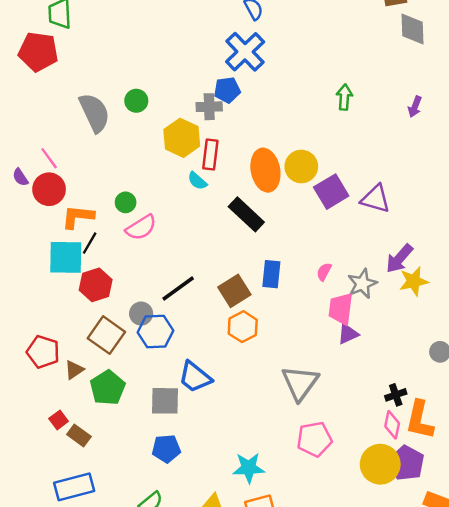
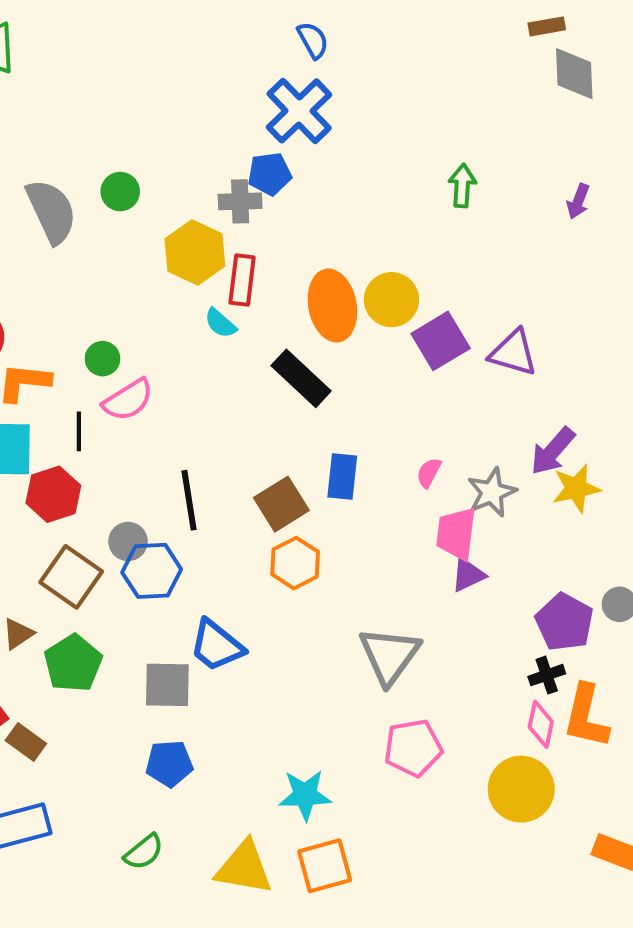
black line: (90, 243) -> (79, 431), moved, turned -30
black line: (178, 288) -> (189, 500), turned -63
purple pentagon: (407, 463) -> (564, 622), moved

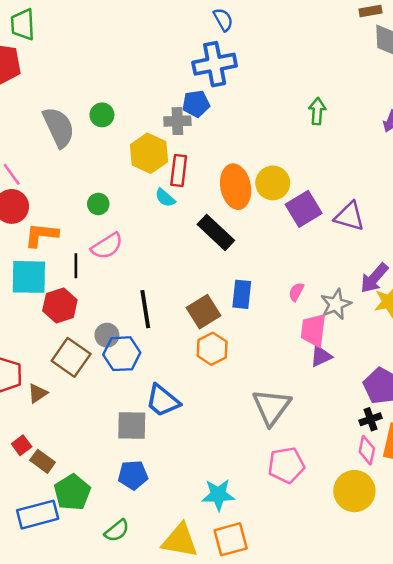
blue cross: (299, 111) -> (215, 64), turned 33
green circle: (103, 359) -> (98, 204), moved
green pentagon: (73, 663) -> (72, 492), moved

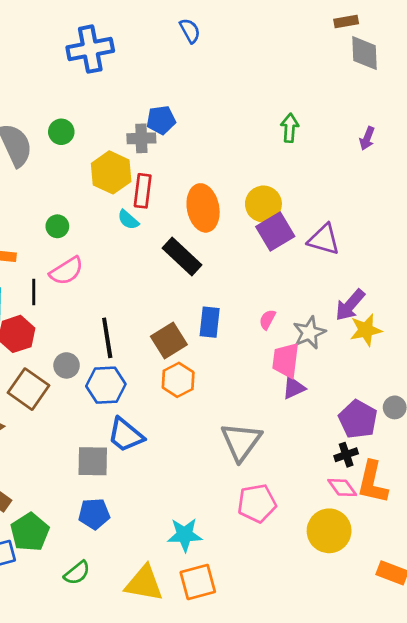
blue cross: (215, 64) -> (90, 49), moved
yellow circle: (273, 183) -> (263, 204), moved
blue hexagon: (122, 354) -> (106, 385), moved
pink diamond: (367, 450) -> (342, 488), turned -48

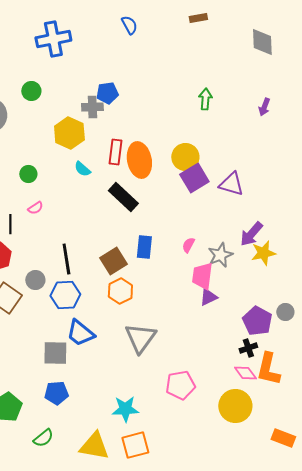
brown rectangle: (346, 22) -> (198, 18), moved
green circle: (61, 132) -> (31, 91), moved
red rectangle: (143, 191) -> (115, 152), moved
pink semicircle: (67, 271) -> (35, 208), size x0.6
gray triangle: (241, 442) -> (140, 338), moved

